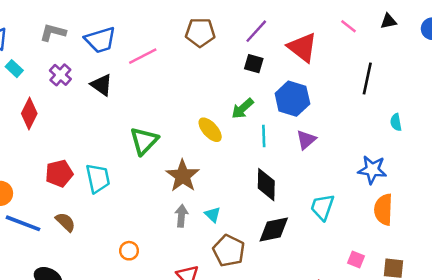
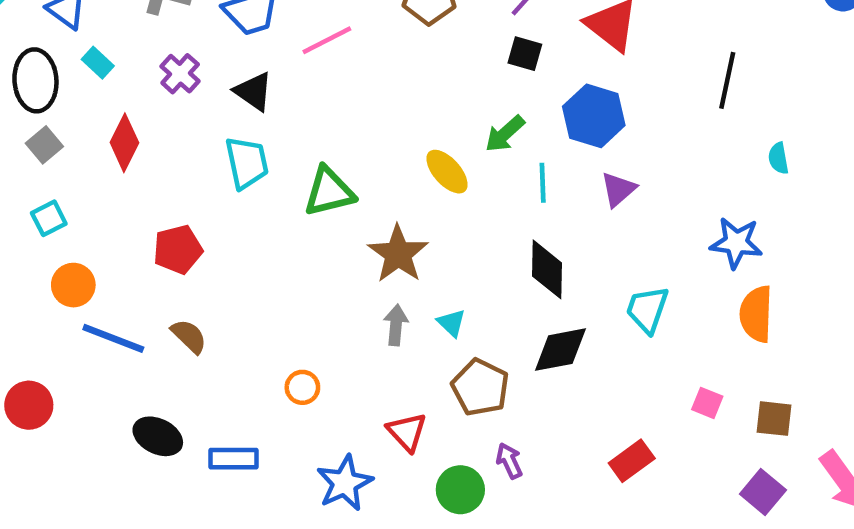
green triangle: (144, 141) -> (329, 192), turned 32
cyan trapezoid: (98, 178) -> (247, 163), moved

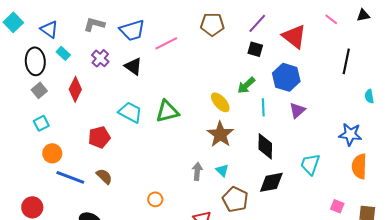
cyan trapezoid: (247, 163) -> (130, 112), moved, turned -50
brown star: (398, 254) -> (220, 134), moved

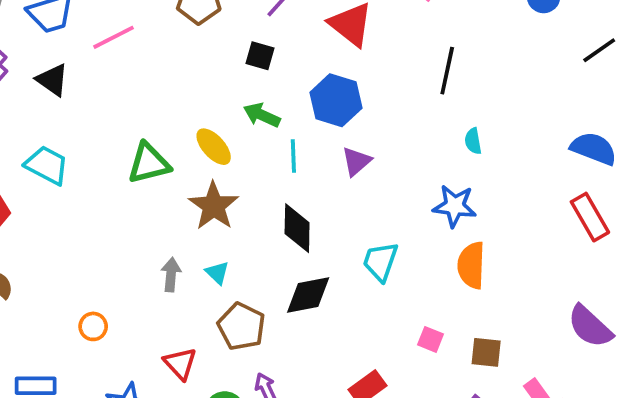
black square: (255, 49) -> (260, 56), moved
green arrow: (246, 85) -> (262, 115), turned 66
cyan semicircle: (369, 96) -> (473, 141), moved
green triangle: (167, 111) -> (149, 163), moved

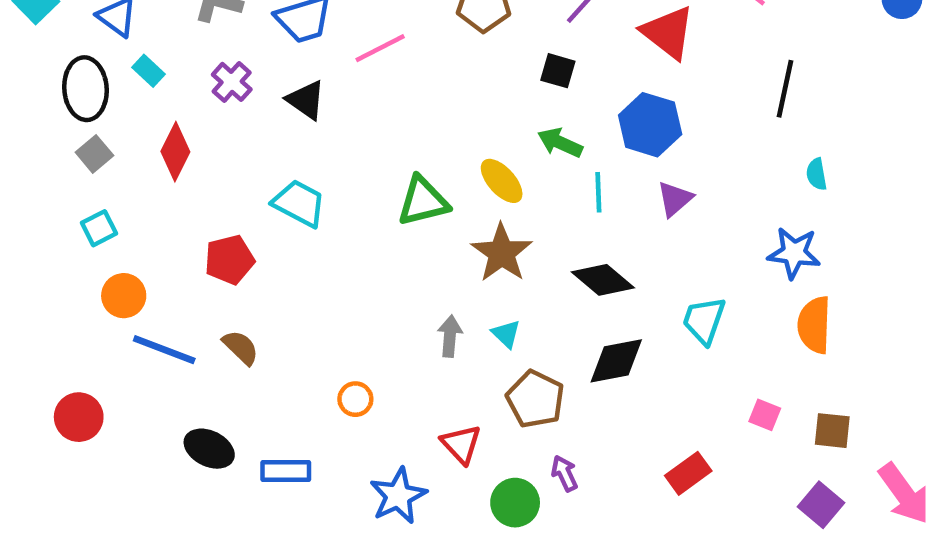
black diamond: (297, 228) -> (603, 280), turned -51

